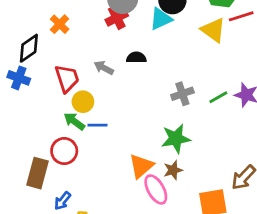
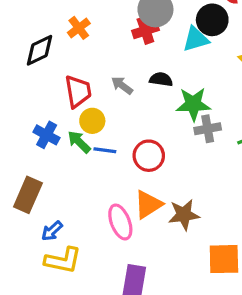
blue cross: (19, 78) -> (47, 135), moved
green star: (176, 139) -> (193, 104), moved
red circle: (64, 151) -> (149, 156), moved
brown star: (173, 170) -> (184, 215), size x1.4
pink ellipse: (156, 189) -> (120, 222), moved

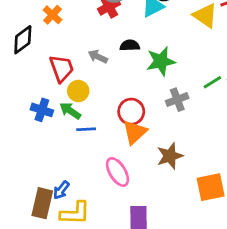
gray cross: (208, 129) -> (177, 100), moved
blue line: (105, 150) -> (86, 129), moved
brown rectangle: (28, 195) -> (42, 203), moved
orange triangle: (148, 204) -> (135, 132), moved

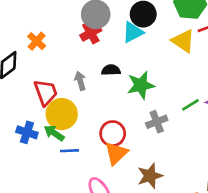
gray arrow: (98, 57) -> (80, 81), turned 48
yellow circle: (78, 91) -> (62, 114), size x1.5

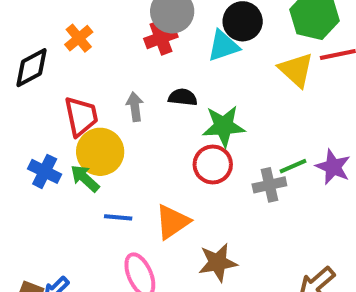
gray cross: (157, 122) -> (269, 185), moved
red circle: (113, 134) -> (213, 164), moved
blue line: (69, 151) -> (118, 217), moved

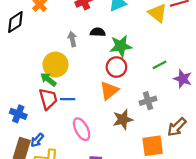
red trapezoid: (81, 116) -> (48, 99), moved
purple star: (333, 167) -> (183, 79), moved
blue cross: (45, 171) -> (18, 114), moved
gray cross: (269, 185) -> (148, 101), moved
orange triangle: (172, 222) -> (109, 91), moved

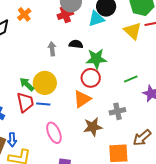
yellow circle: (55, 65) -> (45, 83), moved
blue arrow: (37, 140) -> (12, 140), turned -48

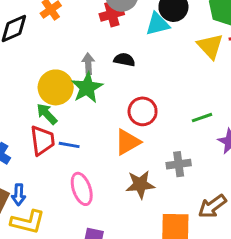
green star: (96, 59) -> (87, 88), moved, turned -30
yellow circle: (45, 83) -> (56, 87), moved

